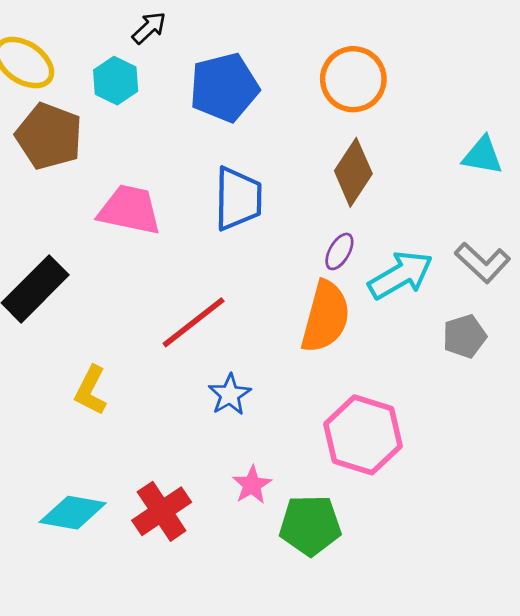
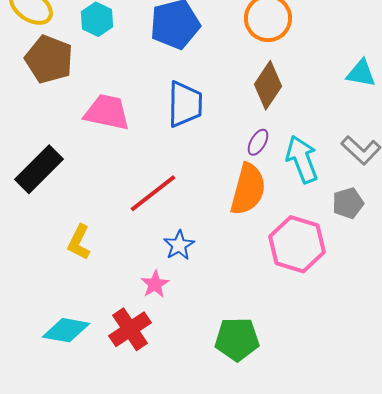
cyan arrow: (401, 275) -> (302, 159), turned -81
pink hexagon: (363, 435) -> (297, 244), moved
pink star: (252, 485) -> (155, 284), moved

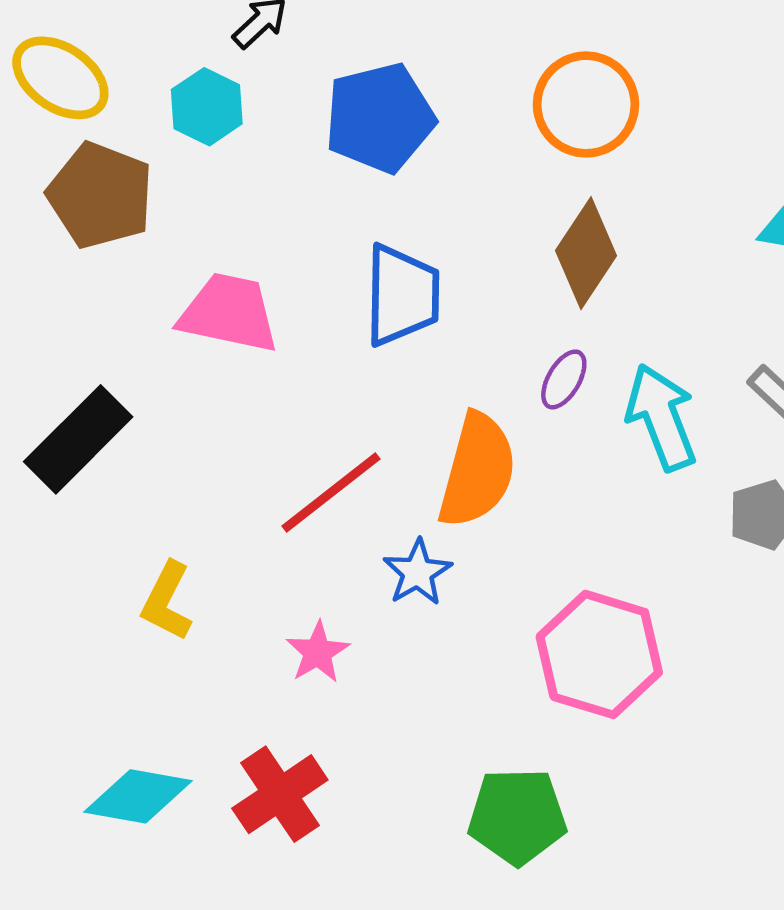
orange semicircle: (248, 189) -> (477, 470), moved
pink hexagon: (297, 244) -> (599, 654), moved
blue star: (179, 245) -> (417, 572), moved
pink star: (155, 284) -> (318, 652), moved

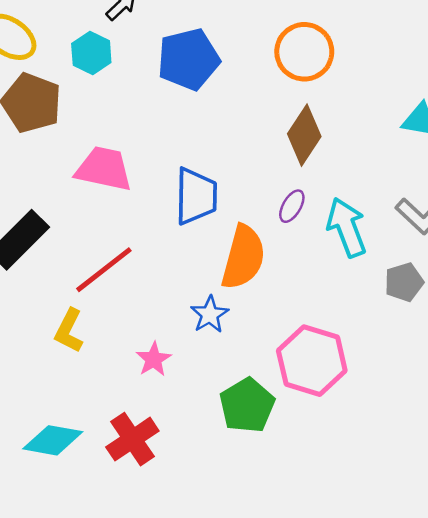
blue trapezoid: (402, 295) -> (196, 196), moved
red line: (331, 493) -> (104, 270), moved
green pentagon: (517, 816) -> (247, 405), moved, turned -30

